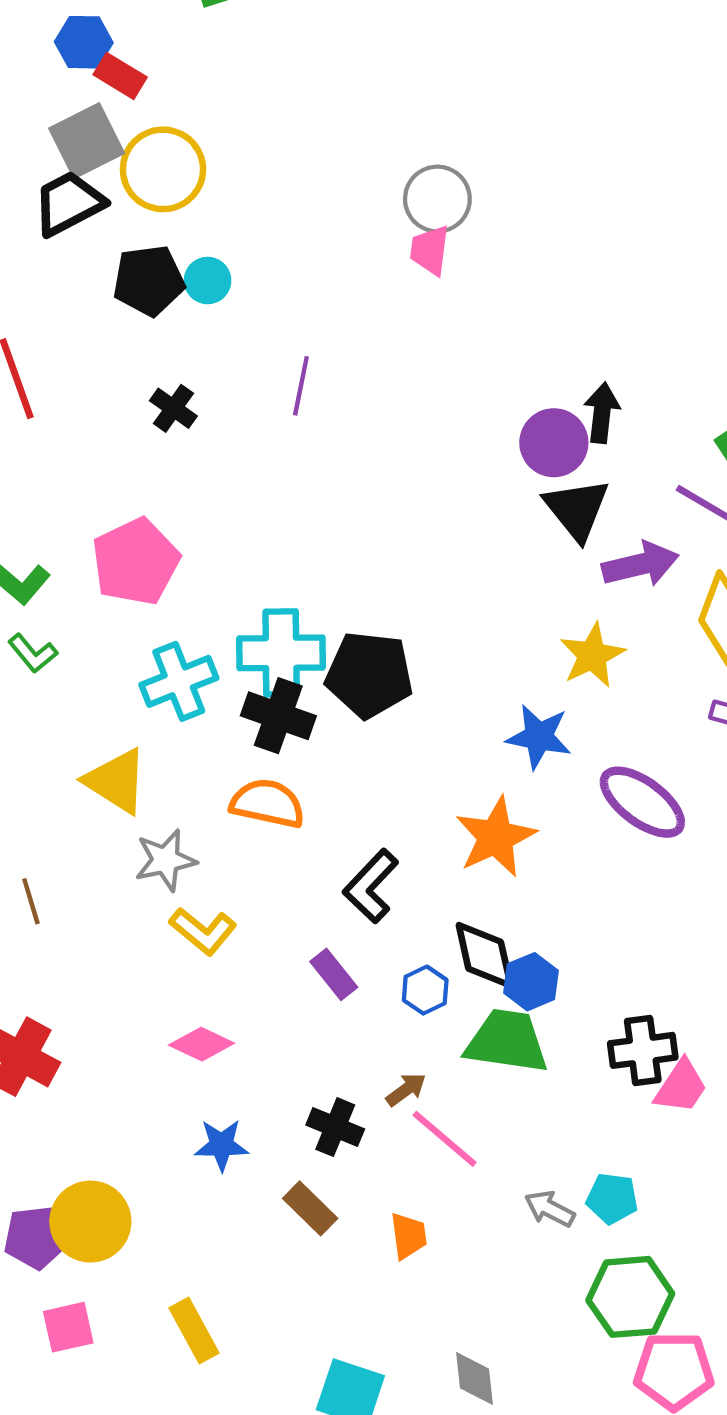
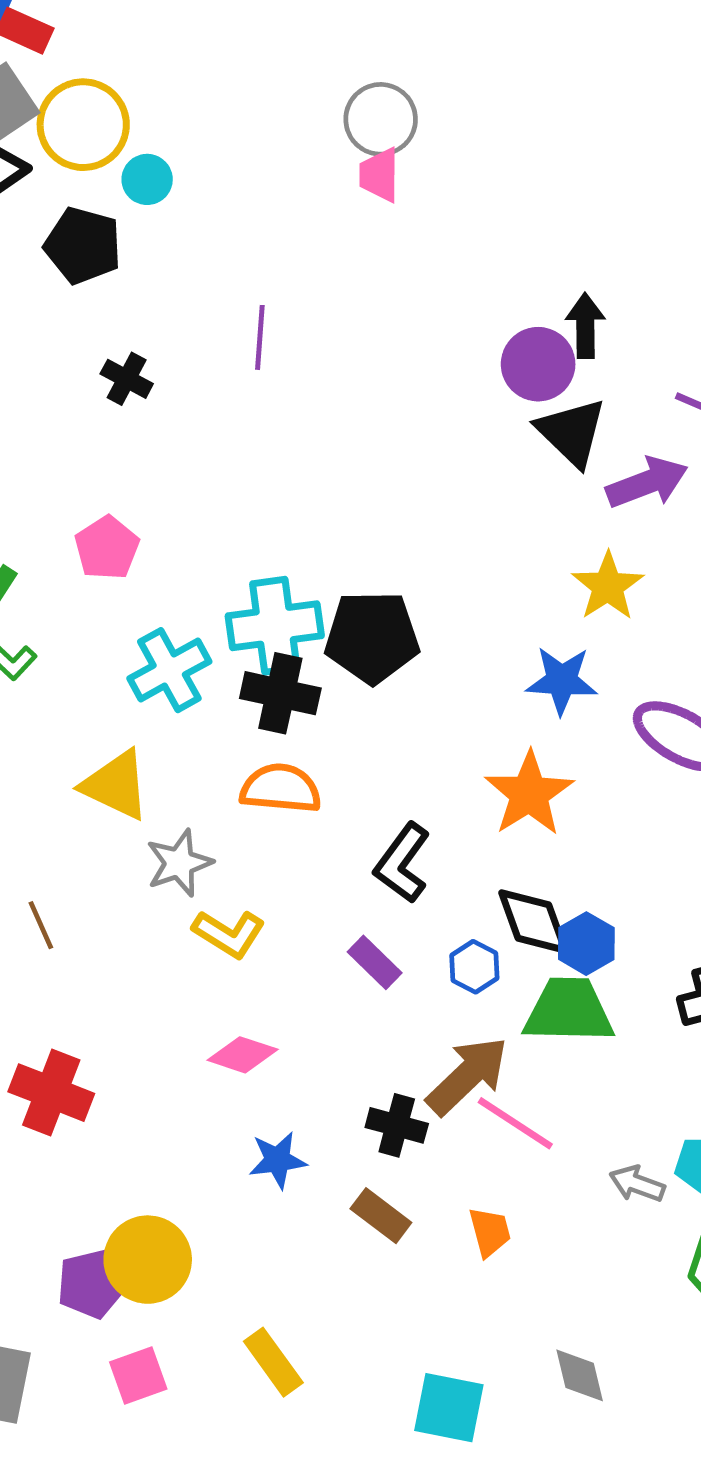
black pentagon: (149, 281) -> (83, 245), turned 30
cyan circle: (208, 281) -> (147, 179), moved
pink pentagon: (136, 562) -> (107, 548), size x0.7
brown arrow: (406, 1090) -> (467, 1076), size x2.0

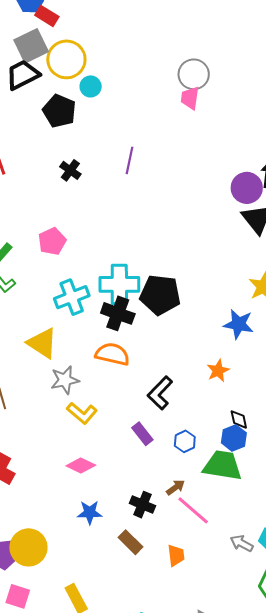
orange star: (529, 794) -> (218, 371), size x0.6
black diamond: (533, 922) -> (239, 419), moved, size x0.6
brown arrow: (467, 1076) -> (176, 487), size x0.5
pink square: (138, 1375) -> (18, 596), turned 30

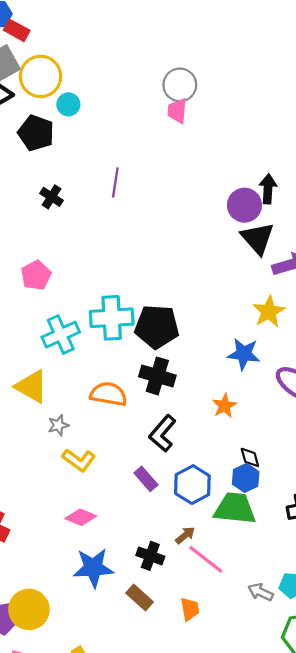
black cross: (118, 313) -> (157, 376), moved
gray star: (65, 380) -> (58, 425), size x0.7
blue hexagon: (185, 441) -> (192, 485), size x1.6
blue star: (90, 512) -> (93, 568), size x1.5

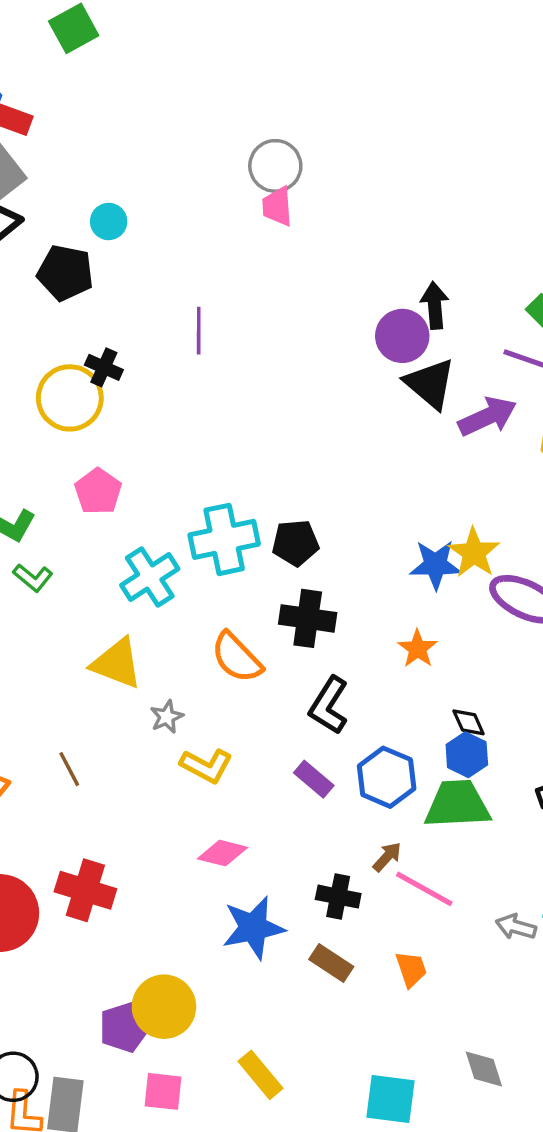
yellow circle: (41, 76) -> (70, 398), moved
yellow star: (269, 312) -> (474, 553), moved
black pentagon: (157, 327) -> (295, 543), size x0.7
orange semicircle: (108, 394) -> (237, 657), turned -135

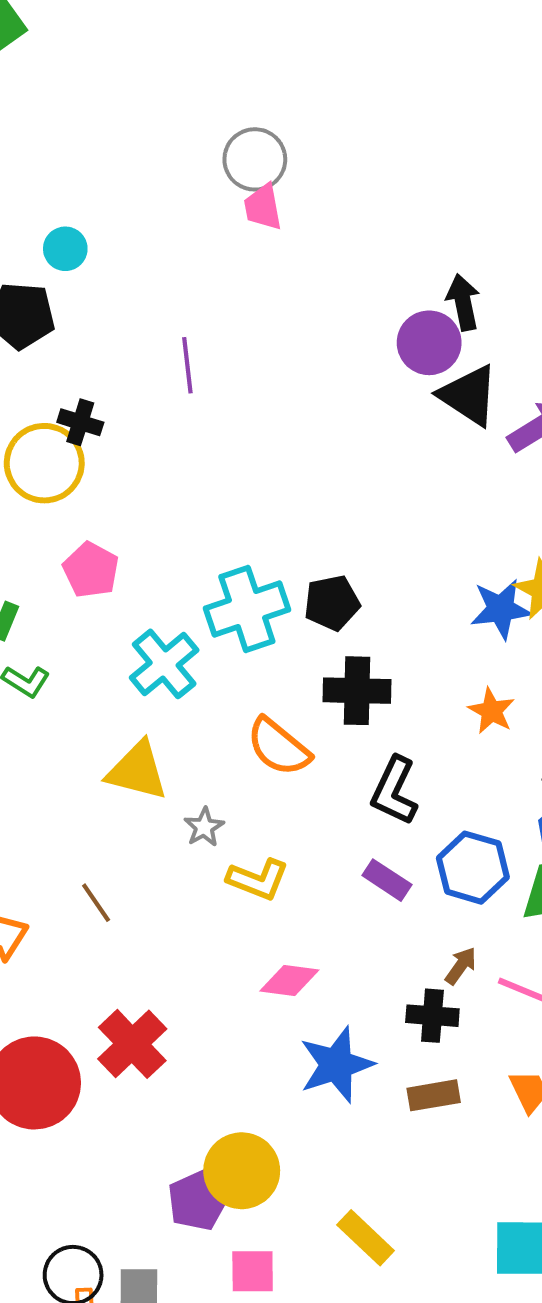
brown arrow: (387, 857) -> (461, 966), moved
red cross: (85, 890) -> (132, 1044), turned 36
brown rectangle: (331, 963) -> (434, 1095), turned -36

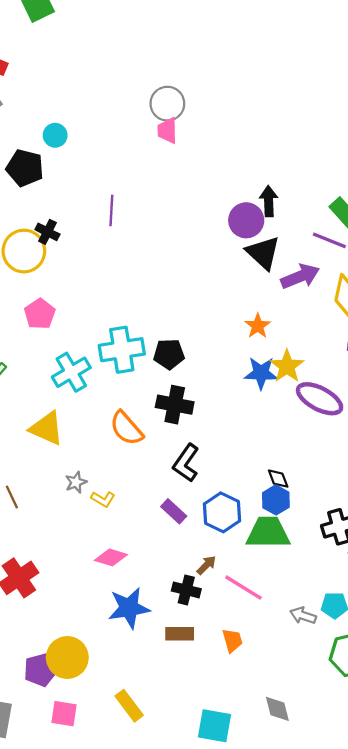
orange star: (491, 711) -> (258, 326), moved
gray star: (204, 827) -> (76, 482), moved
yellow L-shape: (258, 879) -> (103, 499), size x0.7

